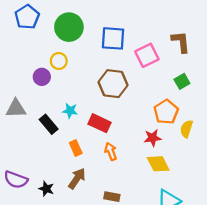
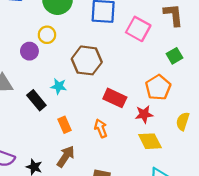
pink square: (147, 55) -> (138, 29), turned -35
brown hexagon: (113, 84) -> (87, 60), moved
red rectangle: (99, 123) -> (115, 98), moved
yellow semicircle: (186, 129) -> (183, 121), moved

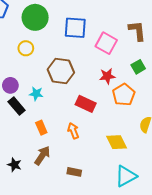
purple circle: (29, 51) -> (10, 85), moved
red star: (144, 114) -> (107, 76), moved

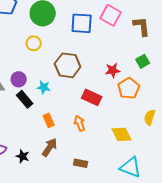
pink square: (106, 43) -> (111, 15), moved
cyan triangle: (126, 176) -> (131, 167), turned 50

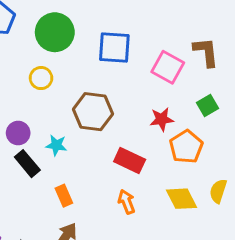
pink square: (111, 15) -> (168, 67), moved
orange arrow: (80, 123) -> (127, 202), moved
yellow diamond: (122, 134) -> (182, 199), moved

